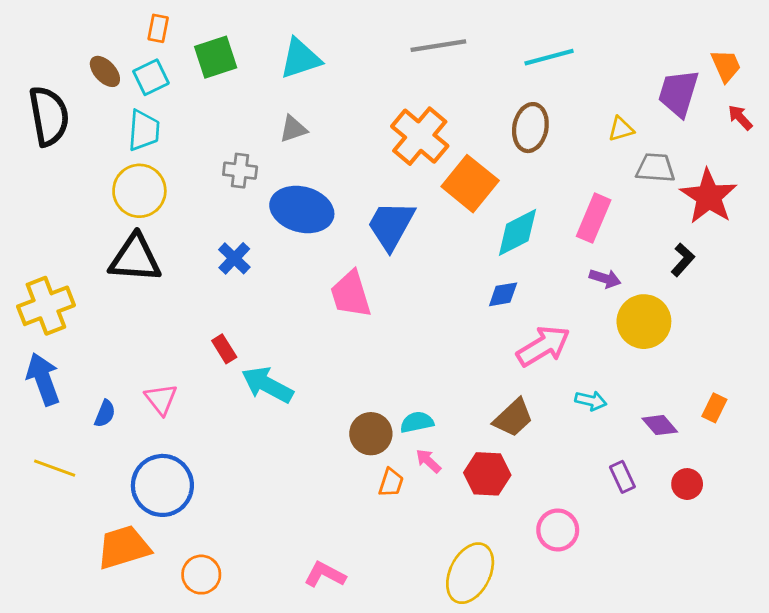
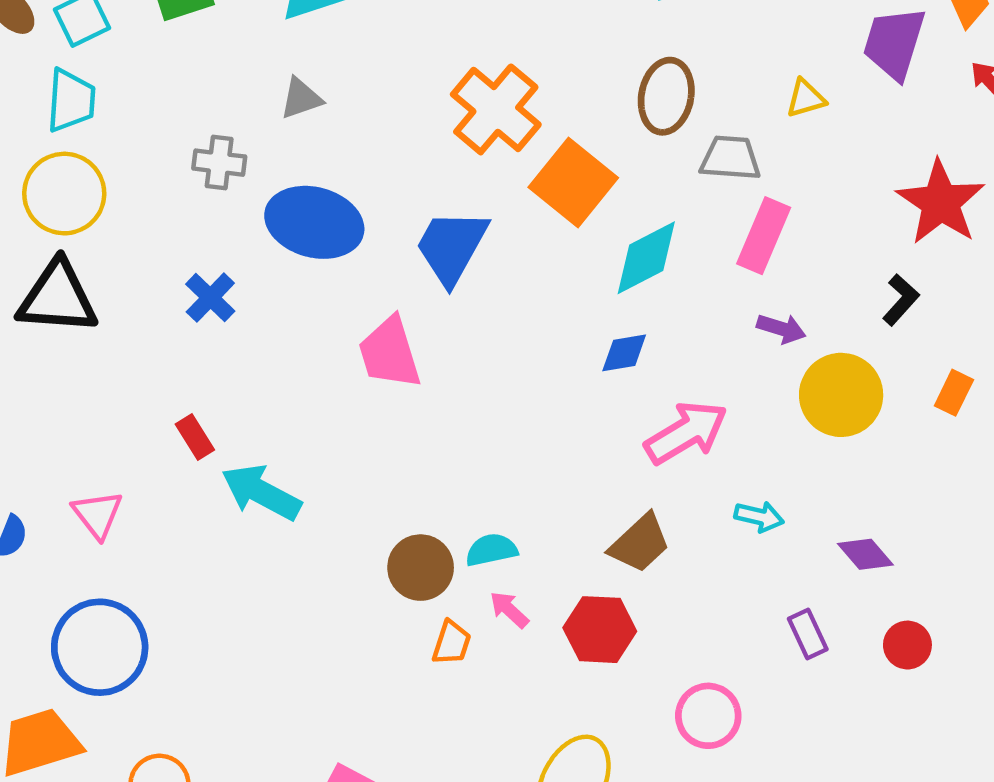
gray trapezoid: (655, 168) -> (730, 158), moved
orange rectangle: (714, 408) -> (954, 393), moved

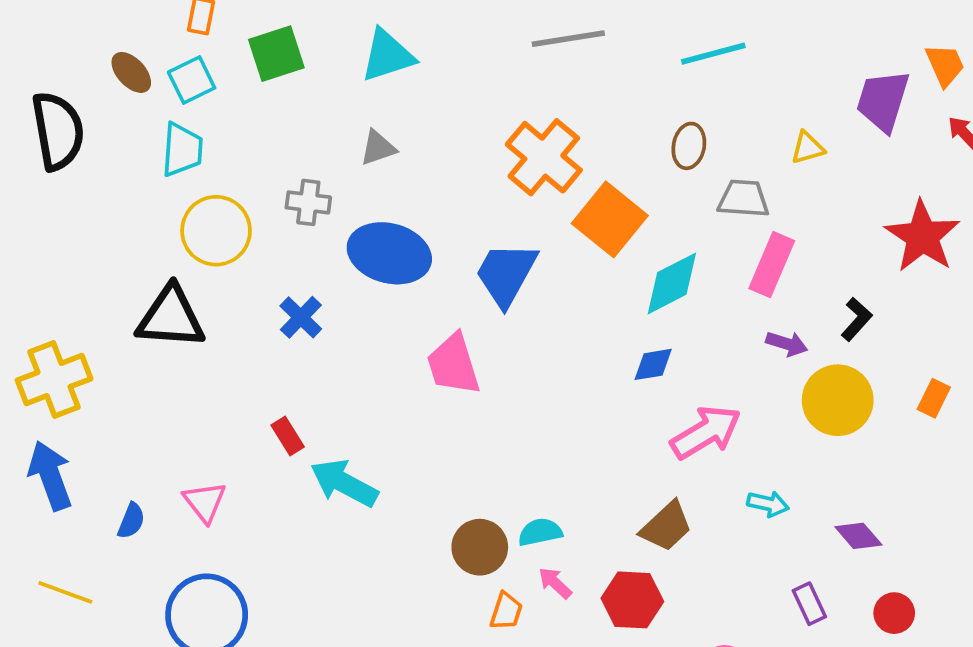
brown ellipse: (666, 96) -> (689, 146), size x0.7
yellow circle: (64, 194) -> (216, 231), moved
black L-shape: (901, 300) -> (856, 319), moved

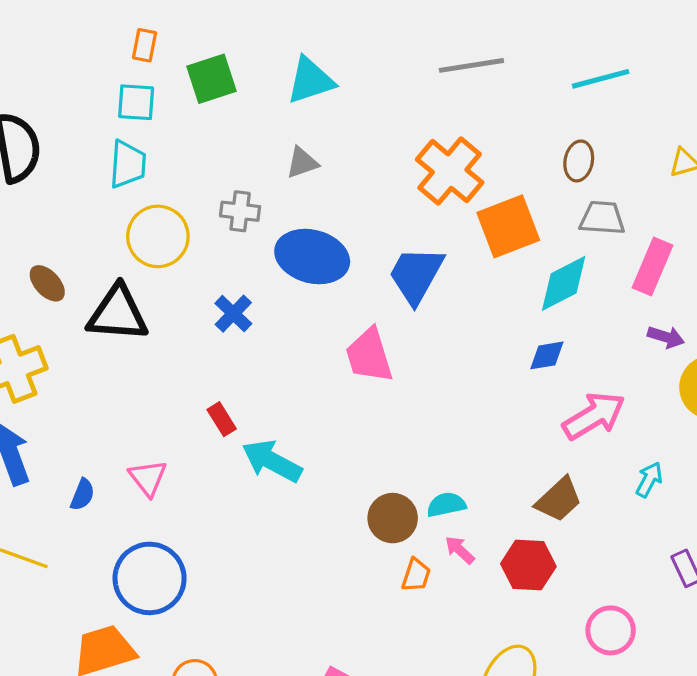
brown ellipse: (131, 72) -> (47, 283), moved
cyan square: (192, 80) -> (136, 102), turned 30
gray trapezoid: (743, 199) -> (602, 218), moved
orange square: (610, 219) -> (508, 226), turned 30
cyan arrow: (768, 504) -> (649, 480), turned -75

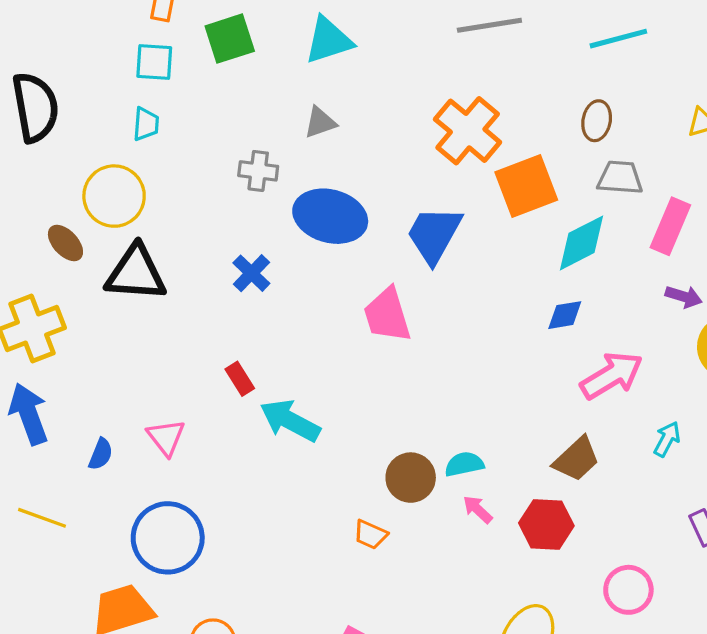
cyan trapezoid: (128, 164) -> (146, 124), size x0.7
yellow circle: (158, 236) -> (114, 196), moved
orange trapezoid: (416, 575) -> (370, 535), moved, turned 96

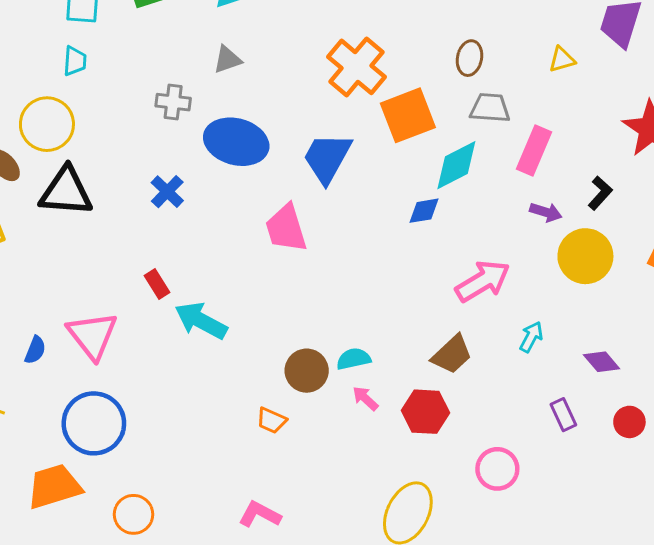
blue diamond: (565, 315) -> (424, 211), moved
pink triangle: (166, 437) -> (92, 335), size x1.5

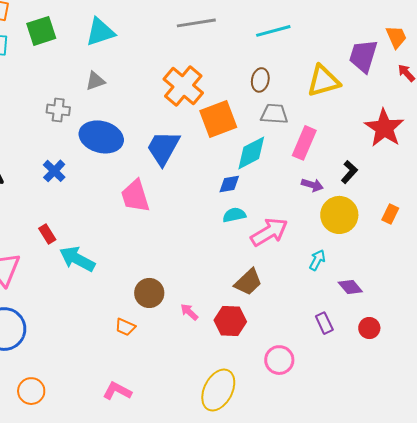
yellow triangle: (562, 60) -> (323, 81), size x1.8
cyan arrow: (531, 337) -> (317, 260), moved
cyan semicircle: (354, 359) -> (234, 215), moved

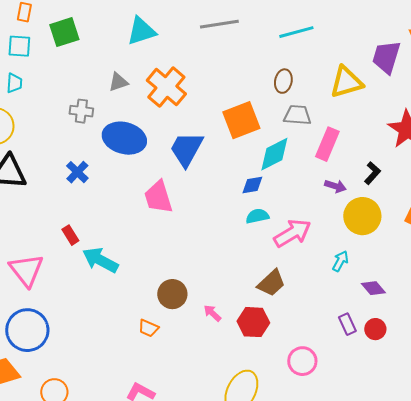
cyan triangle: (100, 32) -> (141, 31), moved
orange cross: (183, 86) -> (166, 87), moved
red circle: (369, 328) -> (375, 329), moved

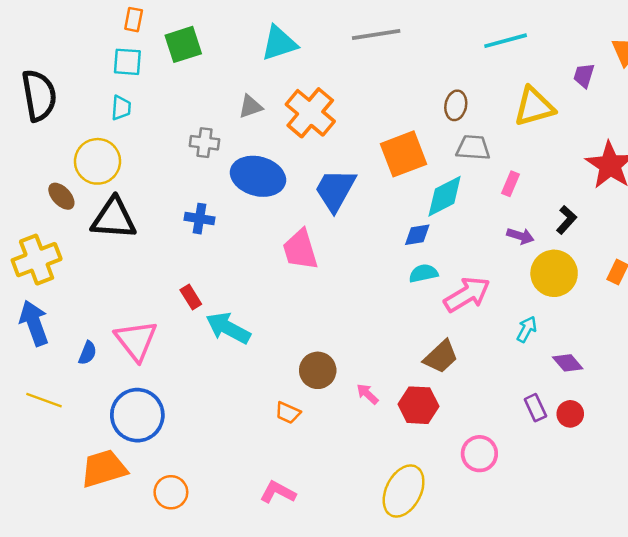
cyan line: (296, 32) -> (506, 41), moved
purple trapezoid: (386, 57) -> (584, 76), size x0.6
pink rectangle: (327, 144) -> (511, 184), size x0.6
blue cross: (77, 172) -> (200, 219), turned -35

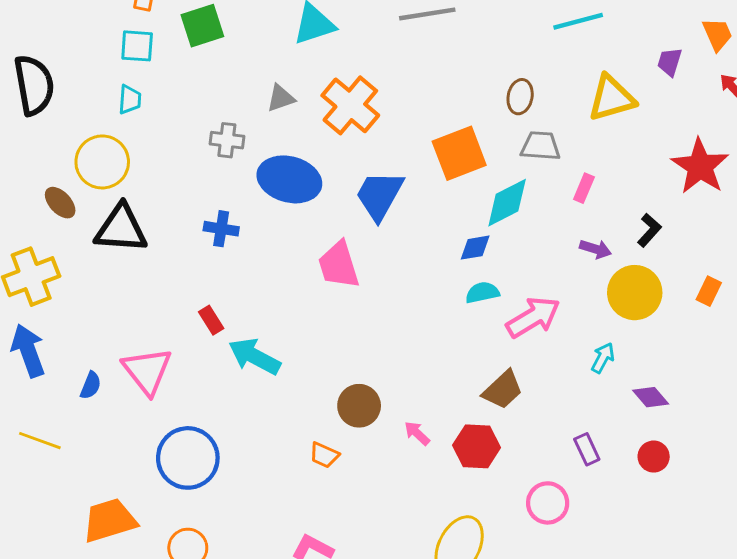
purple rectangle: (535, 408) -> (587, 449), moved
blue circle: (137, 415) -> (188, 458), moved

